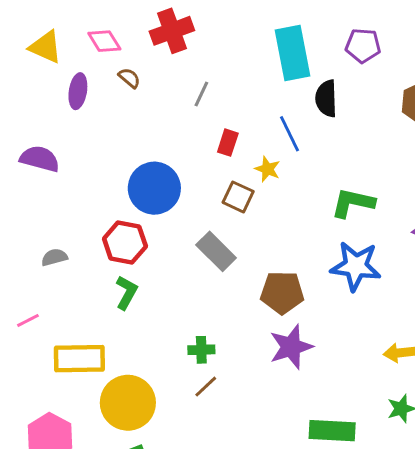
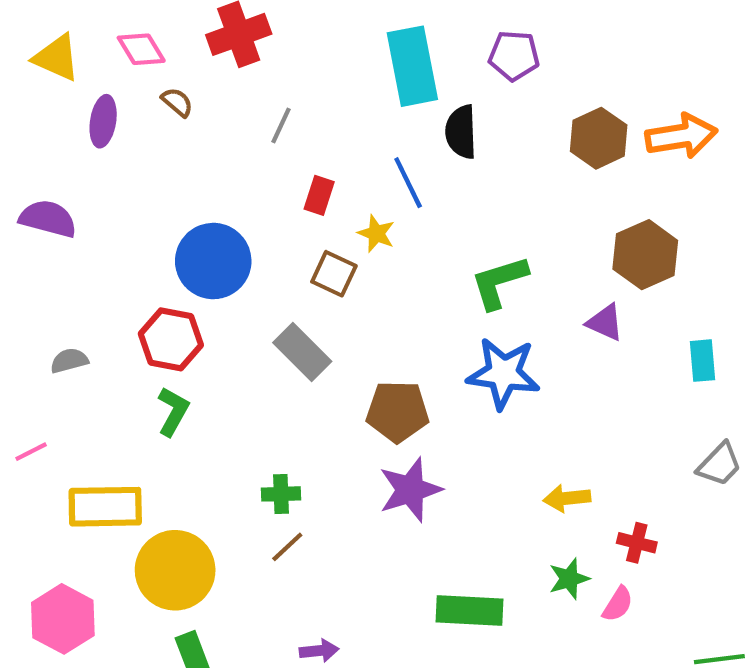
green L-shape: (353, 203) -> (499, 282), turned -30

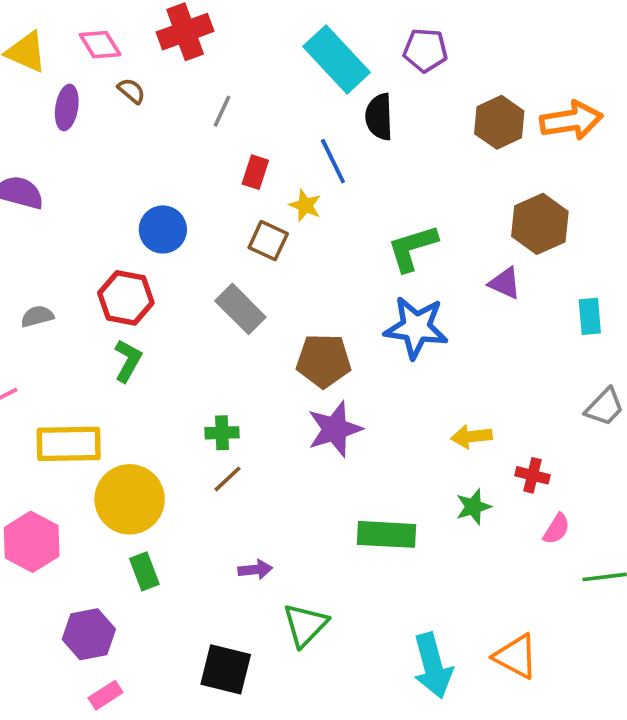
cyan rectangle: (412, 66) -> (337, 59), turned -32
blue circle: (213, 261) -> (163, 229), size x0.7
pink semicircle: (618, 604) -> (557, 529), moved

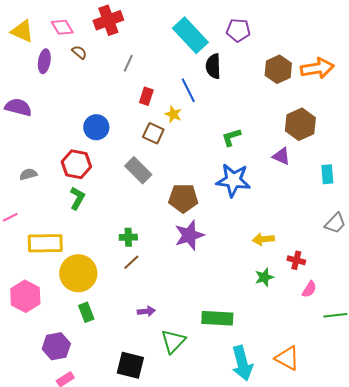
green L-shape: (412, 248) -> (231, 137), size x0.7
green rectangle: (386, 534) -> (217, 318), moved

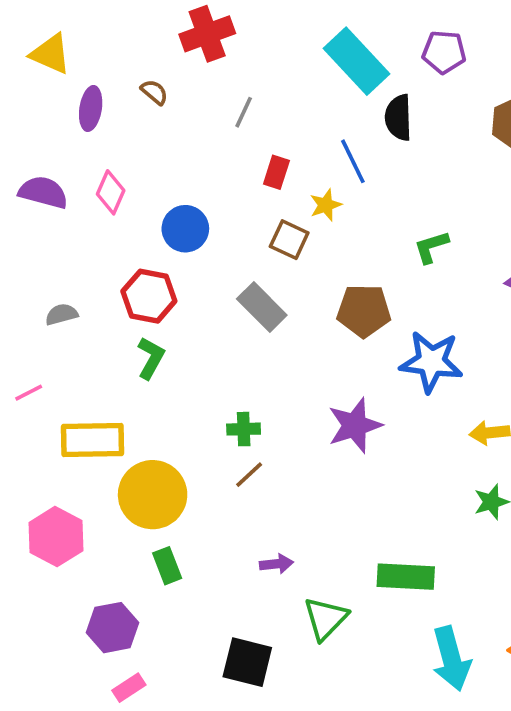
pink diamond: (62, 27) -> (111, 192), moved, turned 55
yellow star: (173, 114) -> (326, 205), turned 30
blue star: (233, 180) -> (431, 362), moved
brown pentagon: (183, 198) -> (364, 311), moved

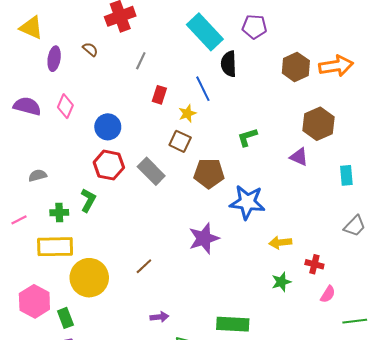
brown square: (289, 240) -> (180, 141), moved
red hexagon: (149, 296) -> (109, 165), moved
green cross: (244, 429) -> (59, 213), moved
green rectangle: (167, 566) -> (65, 318), moved

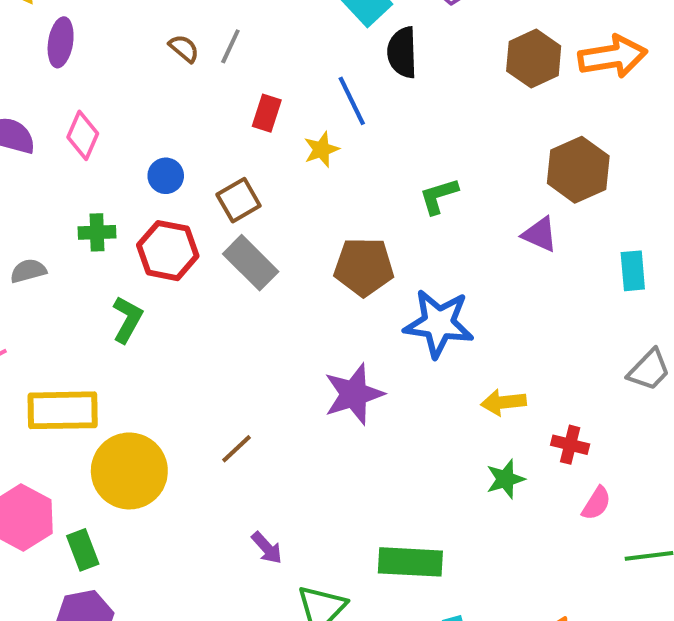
brown semicircle: (90, 49) -> (184, 48), moved
blue circle: (108, 127) -> (166, 176), size x0.7
brown square: (180, 141) -> (239, 200), moved, turned 35
green cross: (59, 213) -> (97, 232), moved
purple arrow: (159, 317) -> (267, 548), turned 54

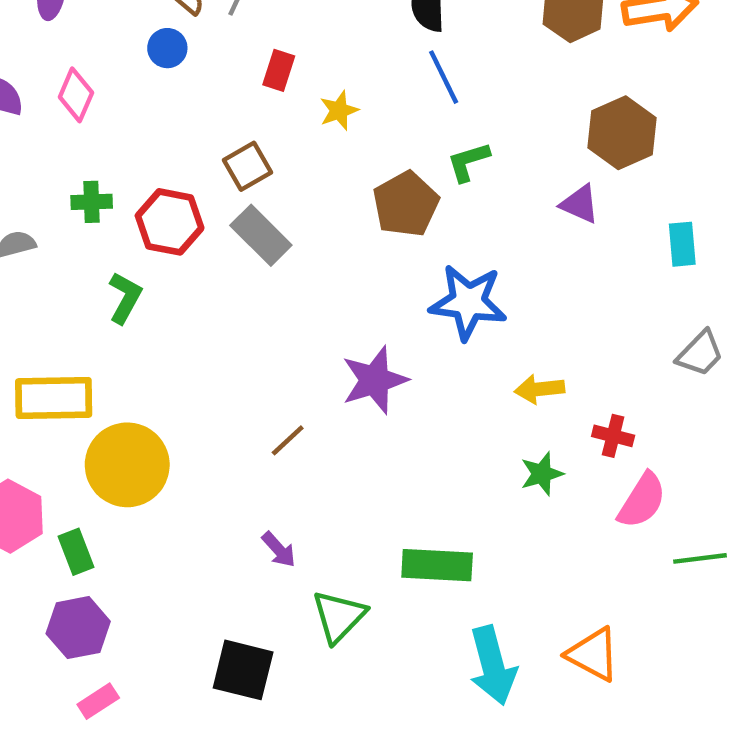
blue line: (352, 101) -> (444, 77), moved
blue circle: (166, 176) -> (167, 48), moved
brown pentagon: (364, 267) -> (406, 204), moved, turned -30
brown line: (236, 449) -> (288, 440), moved
pink semicircle: (596, 503) -> (642, 501), size x1.5

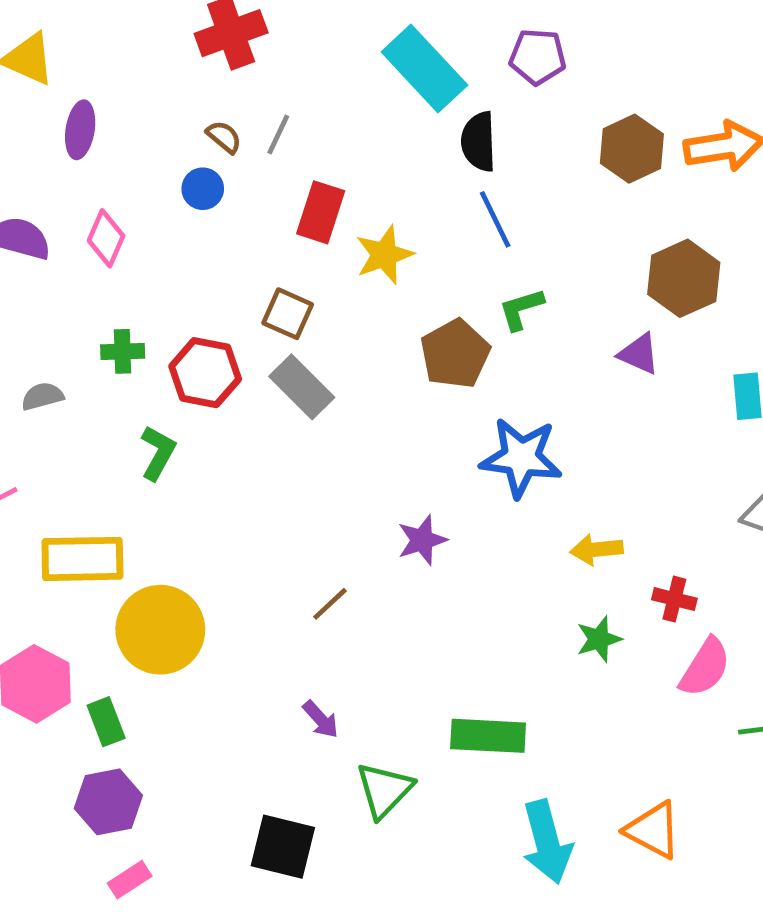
red rectangle: (279, 70) -> (321, 212), size x1.4
yellow star: (339, 110) -> (384, 255), size x1.4
brown square: (248, 166) -> (288, 314), turned -36
purple star: (375, 380) -> (422, 540), size x0.7

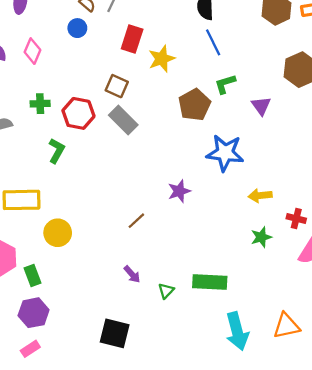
purple triangle: (639, 354) -> (261, 106), moved, turned 30
yellow circle: (160, 630) -> (58, 233), size x0.7
green triangle: (384, 790) -> (166, 291), moved, size x0.6
orange triangle: (653, 830) -> (286, 326), turned -40
pink rectangle: (130, 880) -> (30, 349), moved

